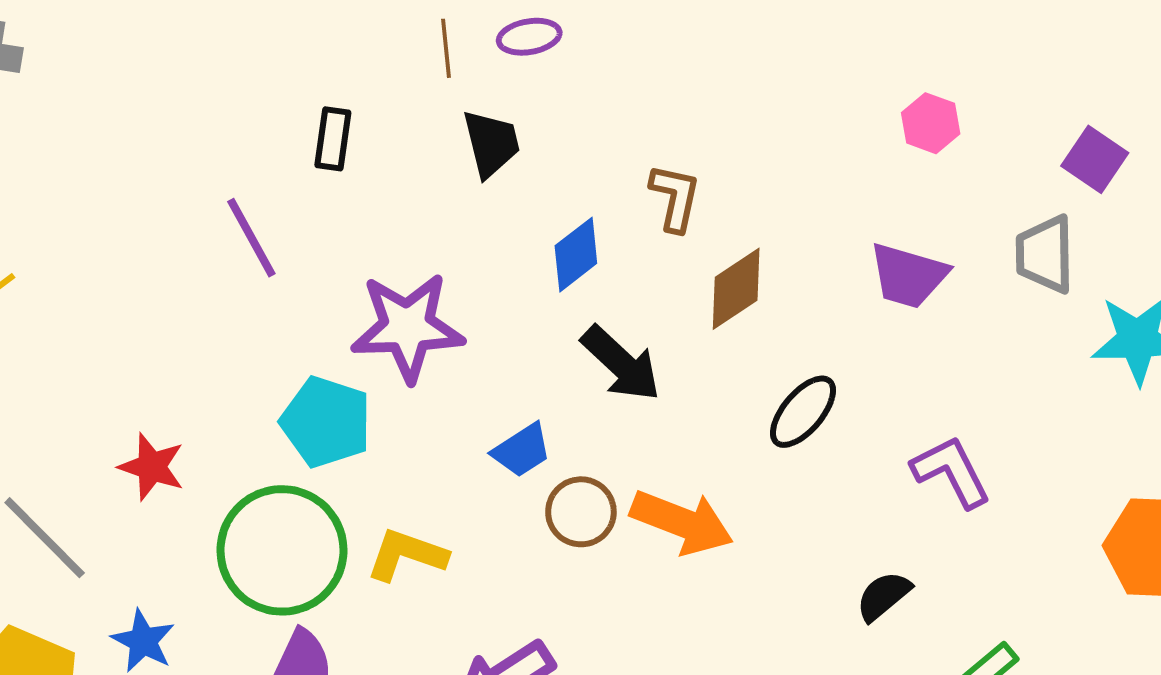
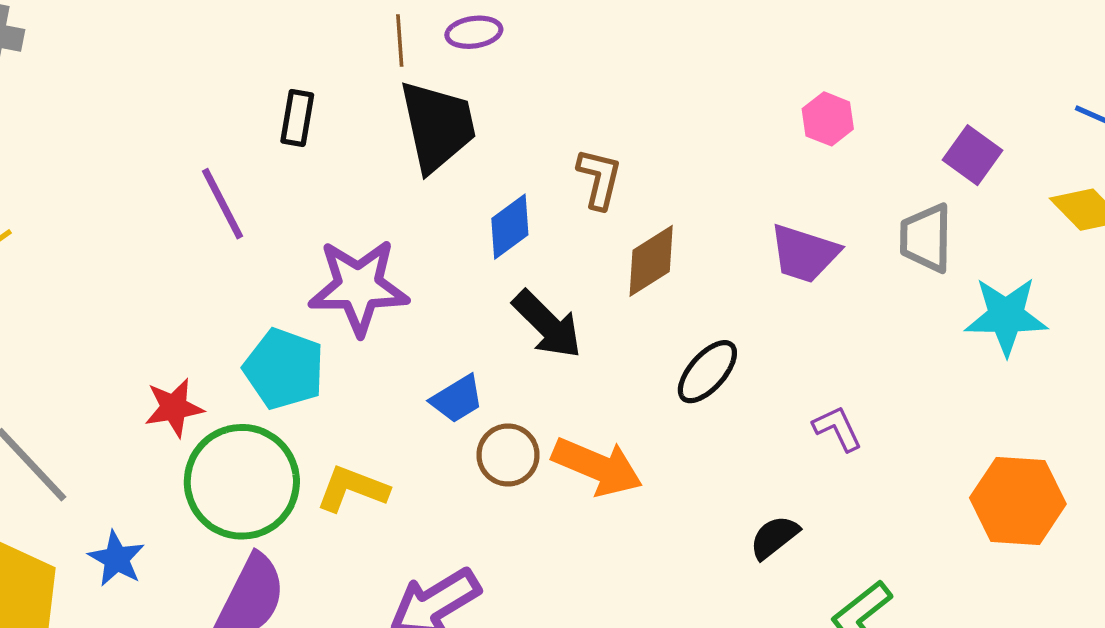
black trapezoid: (491, 143) -> (438, 126), size x1.5
red star: (152, 467) -> (174, 408), moved, turned -30
purple L-shape: (951, 472) -> (837, 428), size x0.7

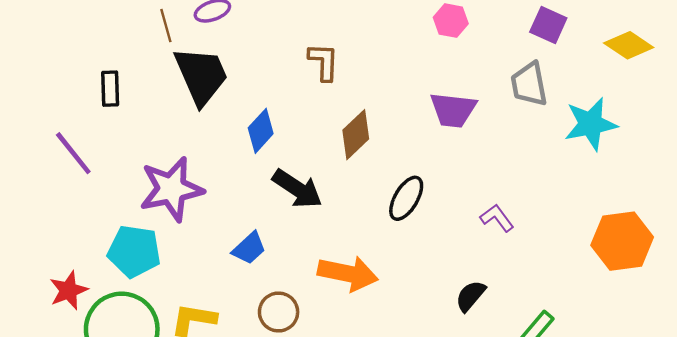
brown L-shape: (599, 178) -> (324, 62), moved
brown circle: (508, 455) -> (279, 312), moved

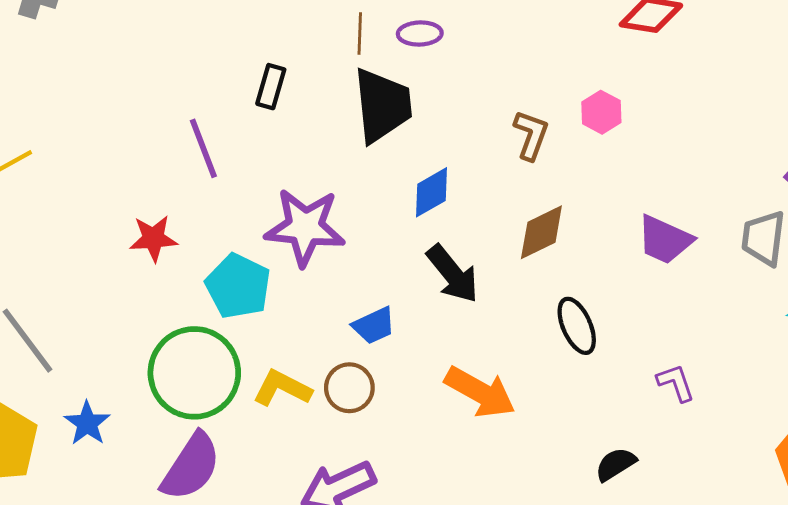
pink hexagon: (451, 21) -> (601, 112), moved
black ellipse: (406, 198) -> (577, 326), turned -72
red star: (69, 290) -> (153, 238), moved
brown circle: (279, 312) -> (349, 388), moved

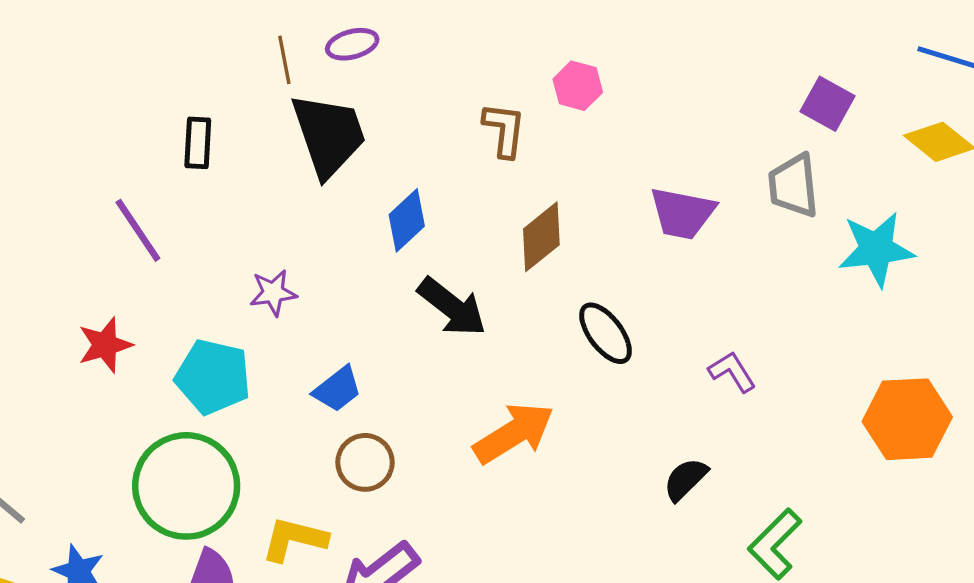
purple star: (305, 227) -> (273, 293), size x0.5
blue trapezoid: (374, 326) -> (337, 389), moved
yellow L-shape: (282, 388) -> (294, 539), moved
orange arrow: (480, 392) -> (514, 433), turned -48

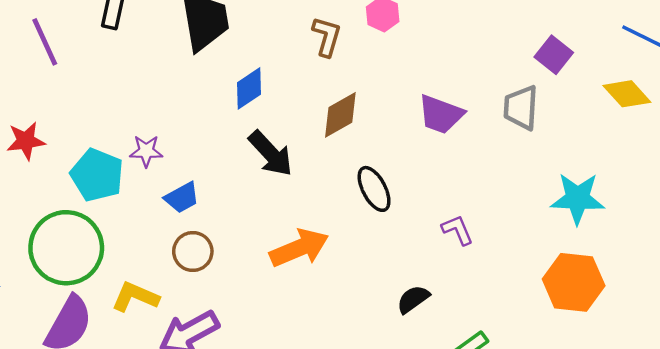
purple line: (138, 230) -> (45, 42), moved
cyan star: (876, 249) -> (578, 199), moved
purple star: (273, 293) -> (146, 151), moved

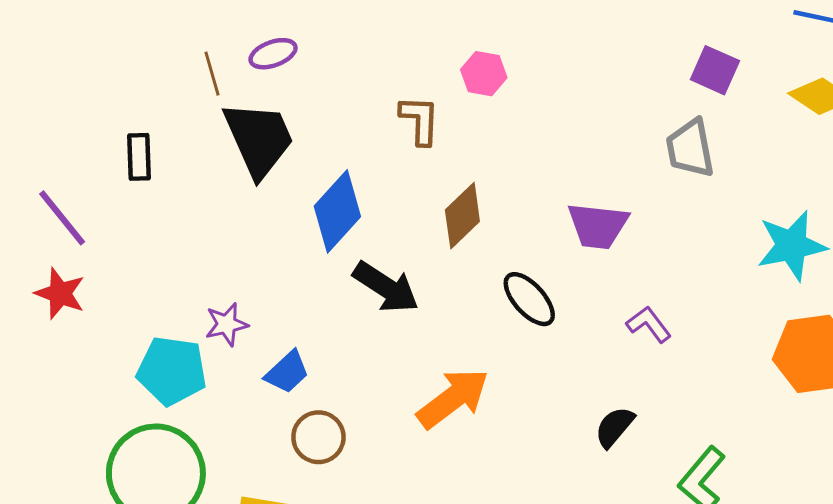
blue diamond: (249, 88) -> (337, 211), size x1.4
purple trapezoid: (441, 114) -> (598, 226), moved
red star: (26, 141) -> (60, 293), moved, turned -30

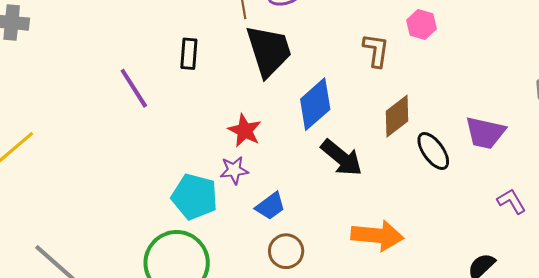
red star: (60, 293) -> (245, 130), moved
black ellipse: (529, 299) -> (433, 151), moved
orange arrow: (453, 398) -> (377, 236), turned 36

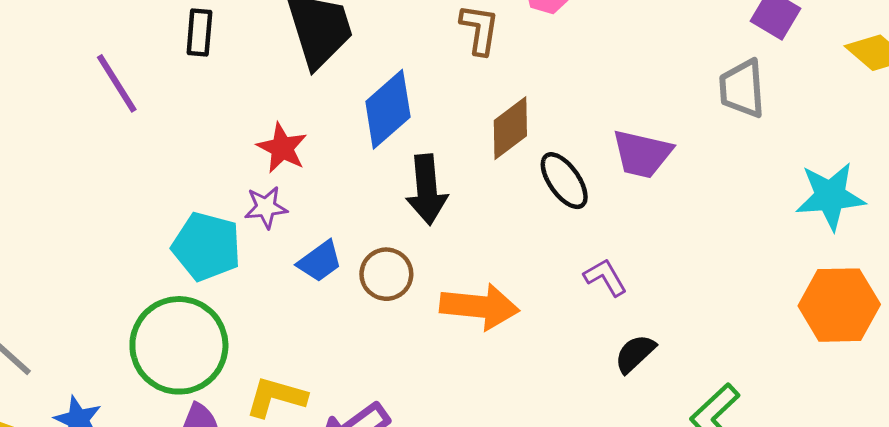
black arrow: (341, 158) -> (427, 190), turned 45
purple L-shape: (511, 201) -> (605, 277), moved
brown circle: (286, 251) -> (386, 274), moved

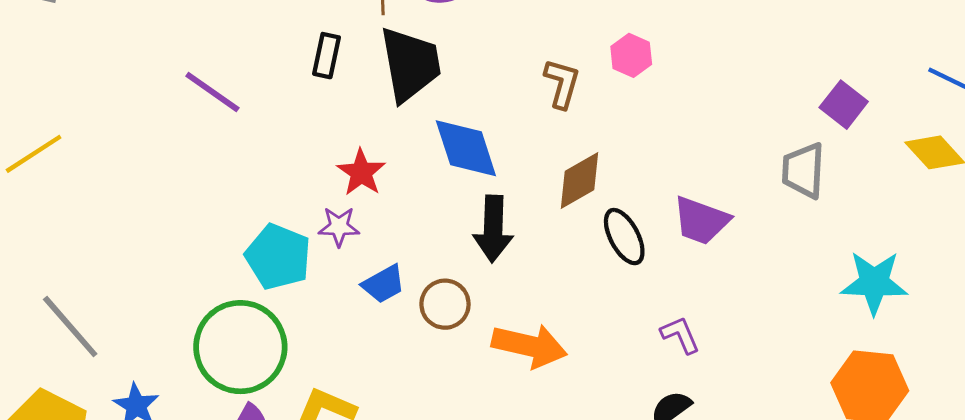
black rectangle: (199, 32) -> (327, 56), moved
purple line: (117, 83) -> (212, 92), turned -30
blue diamond: (388, 109) -> (466, 148), turned -74
purple L-shape: (605, 277) -> (680, 335), moved

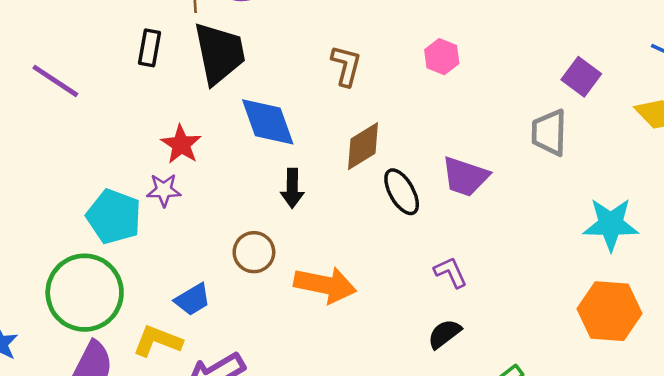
pink hexagon: (631, 55) -> (442, 57), moved
black arrow: (493, 229) -> (292, 188), size x0.7
blue trapezoid: (383, 284) -> (193, 300), moved

